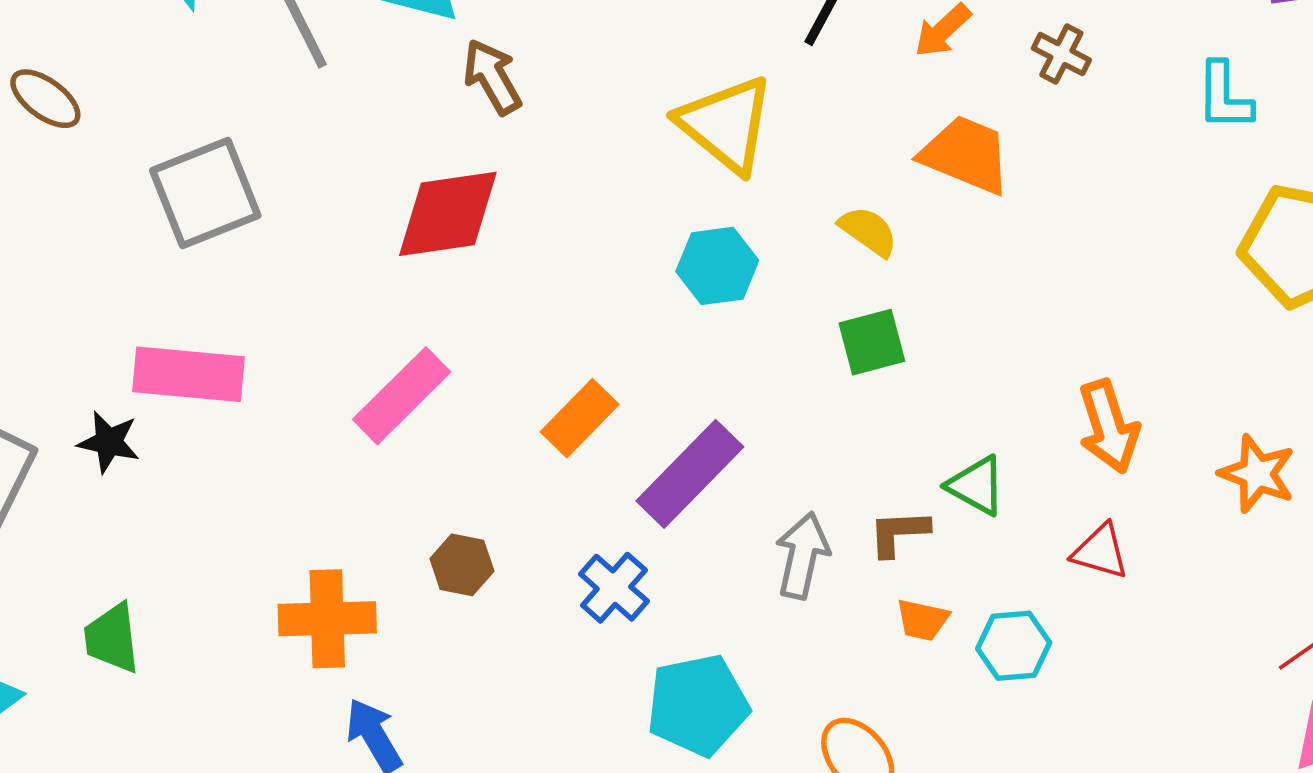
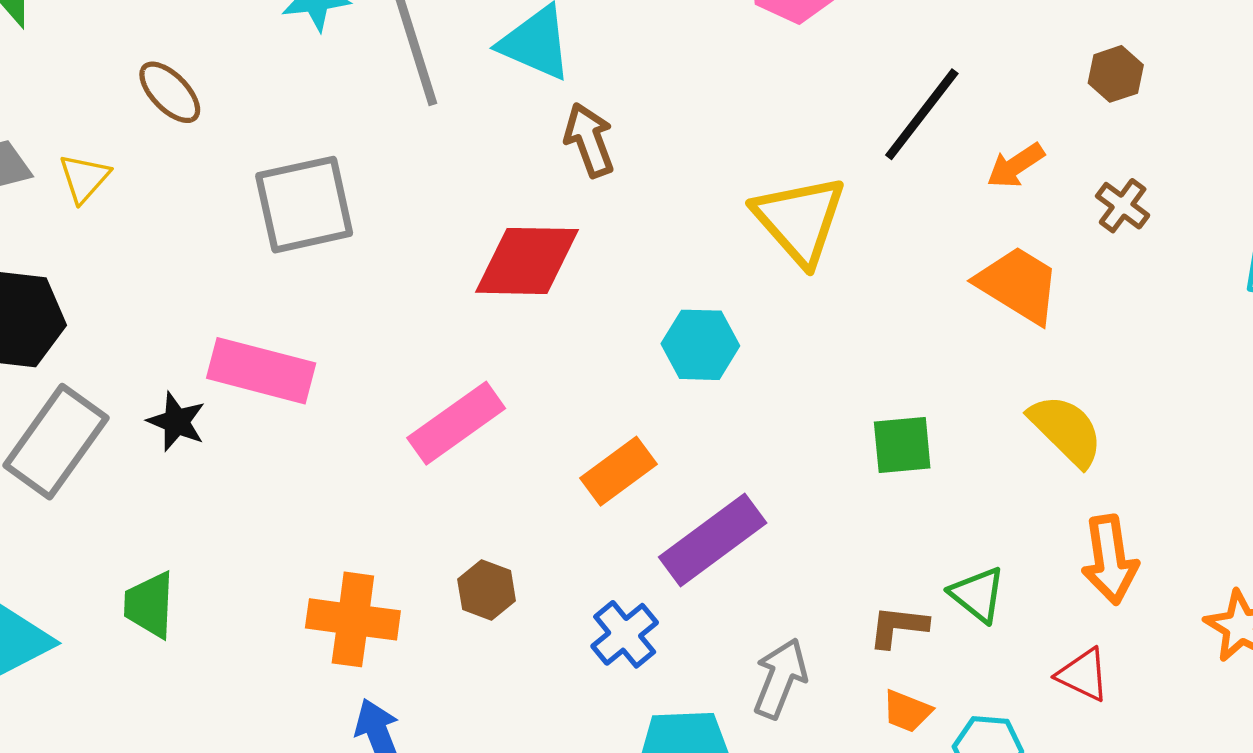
yellow semicircle: (868, 231) -> (1066, 430), moved, size x1.4
cyan hexagon: (717, 266) -> (700, 345), moved
gray arrow: (802, 556) -> (780, 678), moved

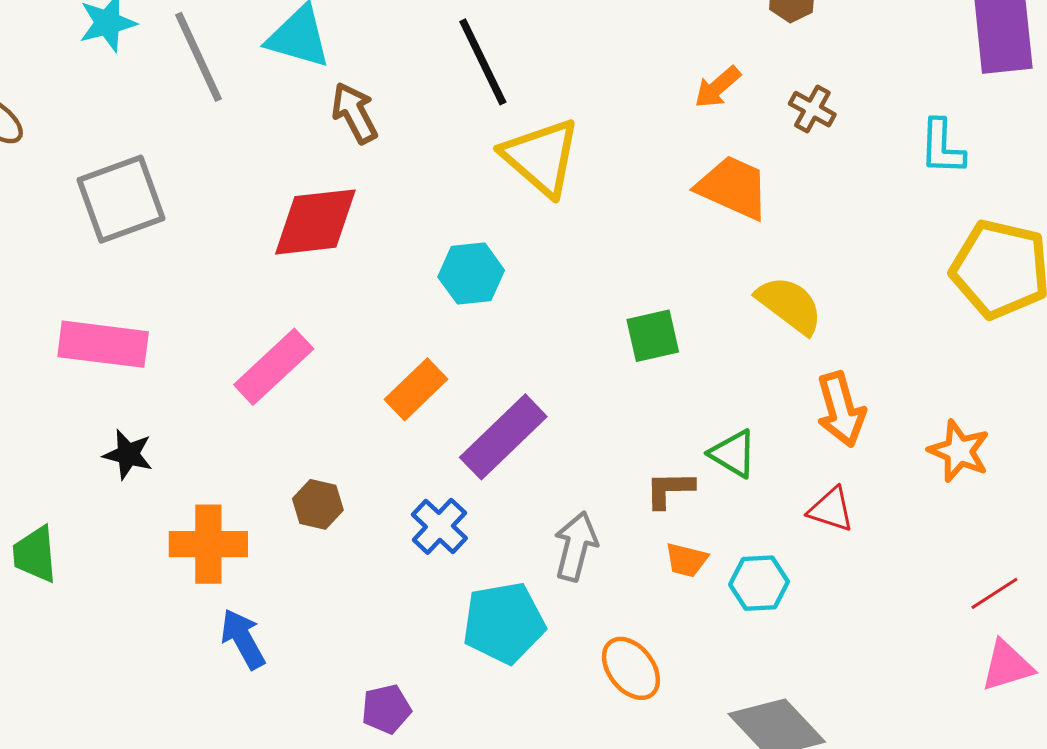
black line: (922, 114) -> (483, 62), moved, turned -56
black star: (177, 422) -> (128, 454), moved

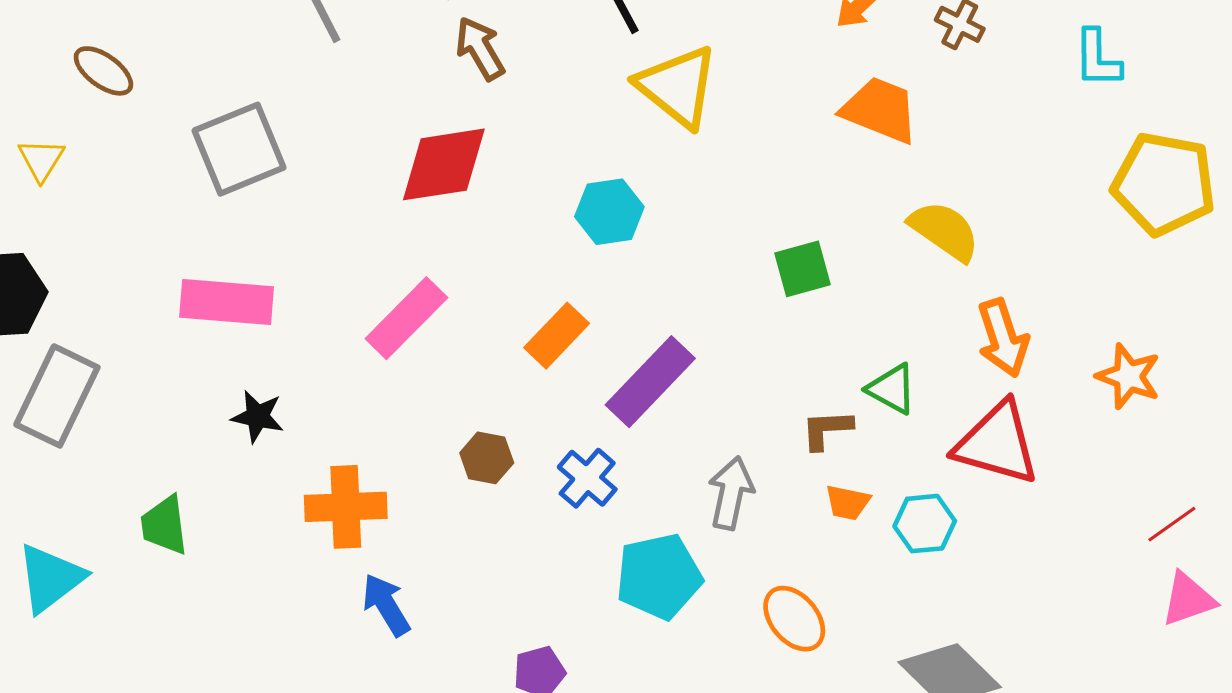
brown hexagon: (318, 504) -> (487, 458), moved
red triangle: (831, 510) -> (997, 443), size x1.8

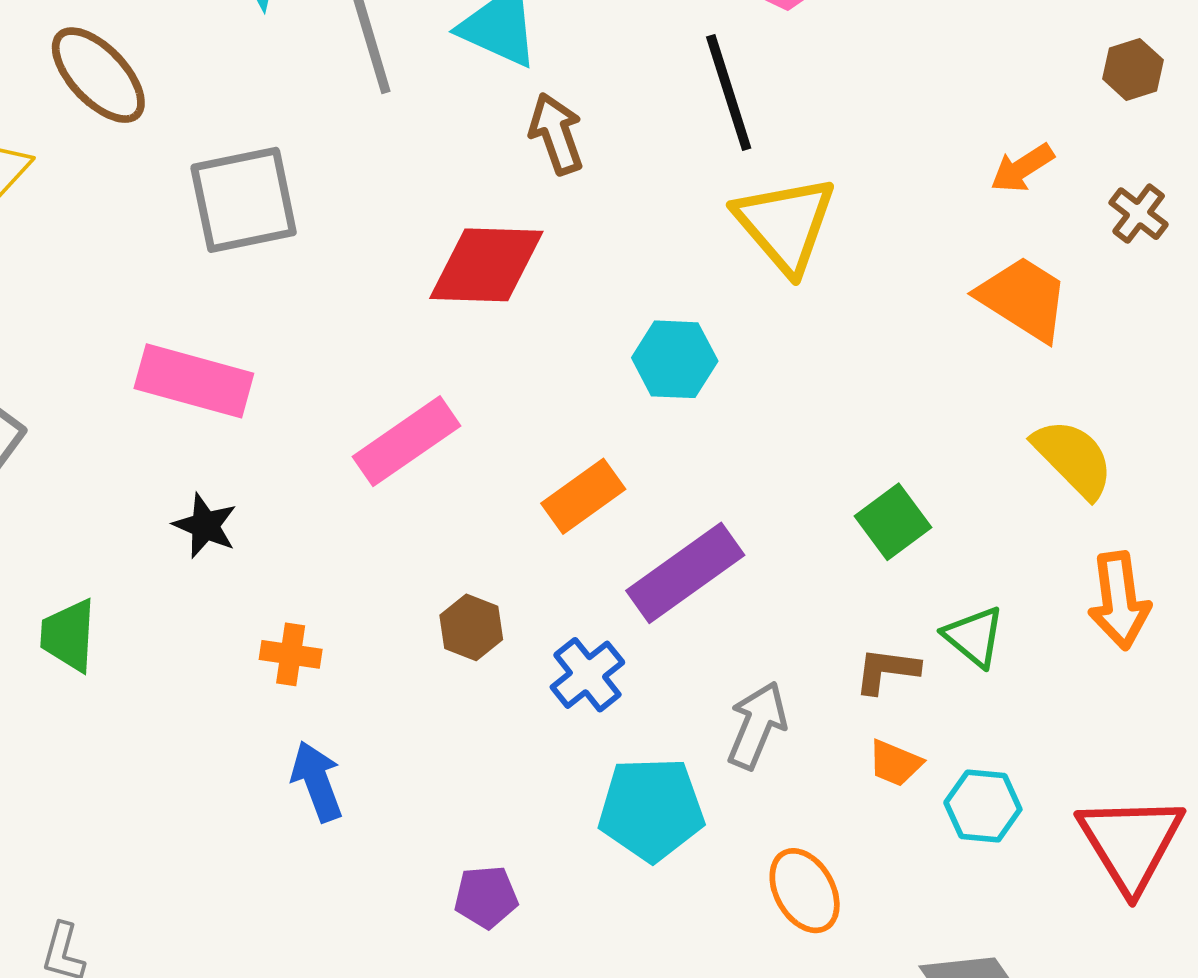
brown ellipse: (103, 71) -> (98, 75), size x1.4
green square: (802, 269) -> (893, 522), moved, turned -32
red triangle: (997, 443) -> (1131, 843), moved, turned 32
orange cross: (346, 507) -> (291, 654), size x0.6

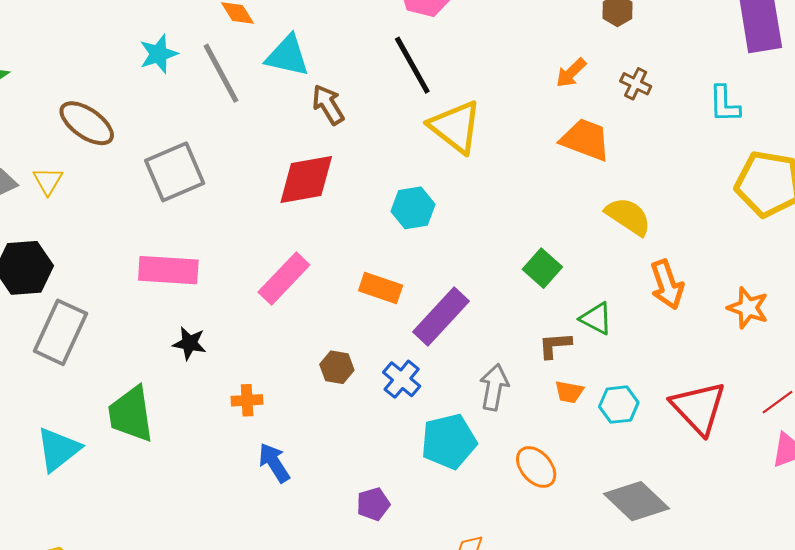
orange rectangle: (583, 496) -> (381, 288), turned 66
green trapezoid: (68, 635) -> (131, 414), size x1.5

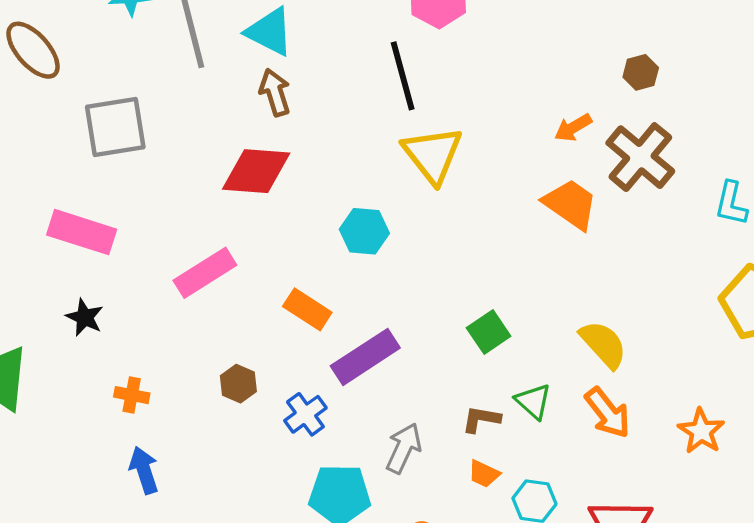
brown cross: (636, 84) -> (640, 157), size x2.0
brown arrow: (328, 105) -> (275, 92), moved
yellow semicircle: (628, 216) -> (603, 344), moved
orange arrow: (667, 285) -> (608, 413), moved, turned -33

